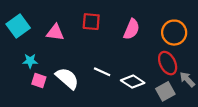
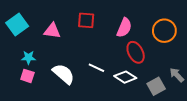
red ellipse: (168, 63) -> (136, 52), moved
pink square: (39, 81) -> (27, 76), moved

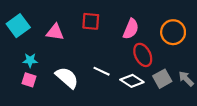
gray square: (156, 86) -> (162, 79), moved

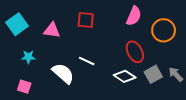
pink semicircle: (131, 29) -> (134, 16), moved
white line: (102, 71) -> (87, 61), moved
pink square: (29, 80) -> (24, 87), moved

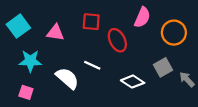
red ellipse: (135, 52) -> (117, 40), moved
cyan star: (28, 57) -> (30, 61), size x1.5
gray square: (153, 74) -> (163, 67), moved

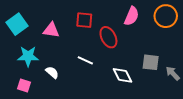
orange circle: (174, 33) -> (166, 16), moved
gray square: (163, 67) -> (151, 62), turned 36
white semicircle: (67, 78) -> (52, 72), moved, size x0.6
white diamond: (133, 82) -> (123, 75), turned 30

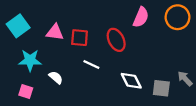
red square: (84, 20) -> (80, 38), moved
gray square: (151, 62) -> (161, 88), moved

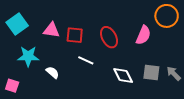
pink semicircle: (141, 17) -> (143, 35), moved
gray square: (161, 88) -> (151, 72), moved
pink square: (26, 91) -> (12, 86), moved

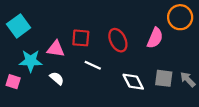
pink triangle: (51, 30) -> (56, 49), moved
pink square: (12, 86) -> (13, 82), moved

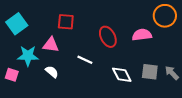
red square: (81, 38) -> (66, 22), moved
pink semicircle: (155, 38) -> (142, 35), turned -120

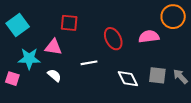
white line: (85, 60) -> (89, 63), turned -35

